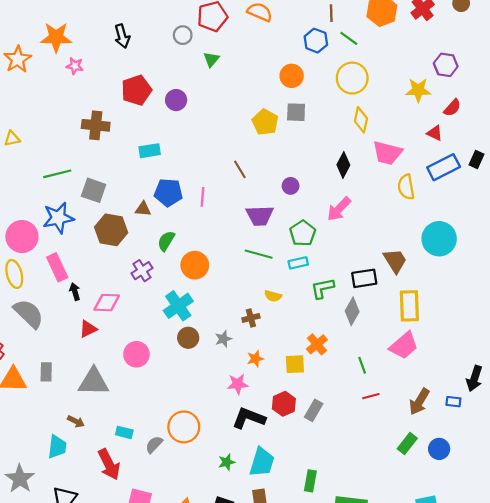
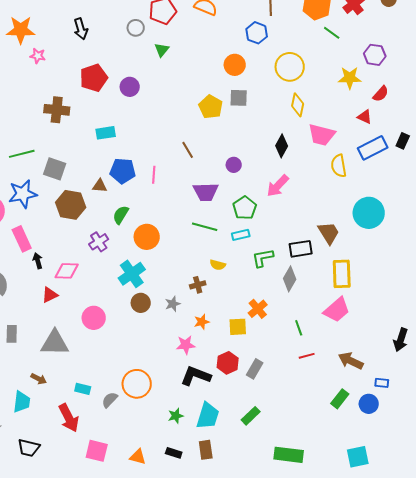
green line: (349, 38) -> (332, 33), moved
brown arrow: (419, 402) -> (351, 361), turned 85
blue rectangle: (453, 402) -> (382, 383), moved
green rectangle: (310, 481) -> (251, 416), moved, turned 36

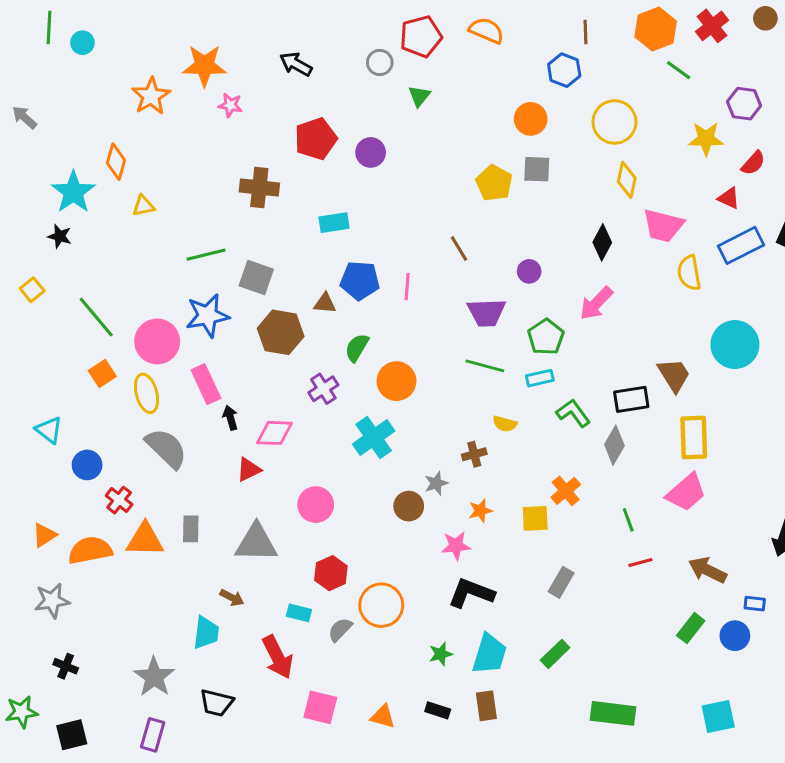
black arrow: (81, 29) -> (296, 64), turned 135
green L-shape: (263, 258) -> (573, 413), turned 65
brown circle: (141, 303) -> (409, 506), moved
red hexagon: (228, 363) -> (331, 573), moved

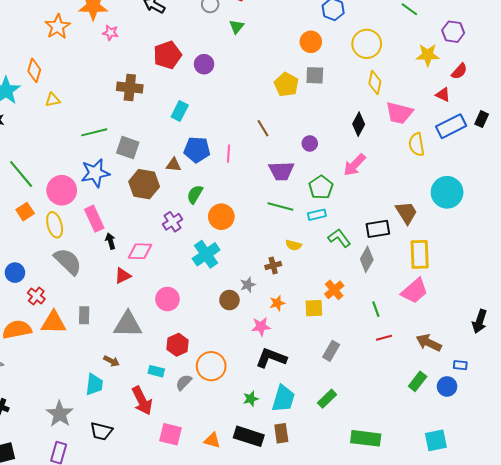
cyan rectangle: (334, 223) -> (180, 111), turned -54
black rectangle: (438, 710) -> (249, 436), size x1.8

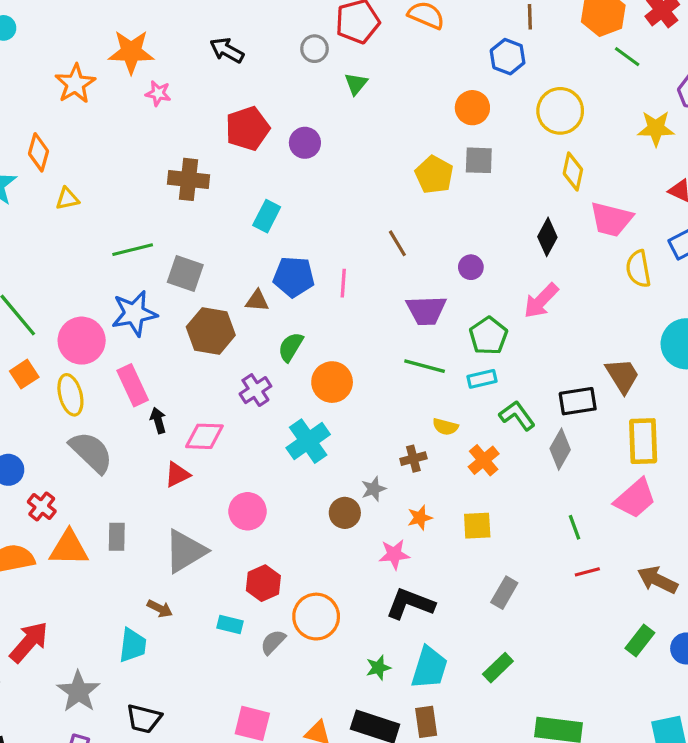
orange cross: (334, 290) -> (484, 460), moved
gray triangle: (128, 324) -> (185, 551), turned -32
red arrow: (142, 401) -> (29, 642), moved, turned -112

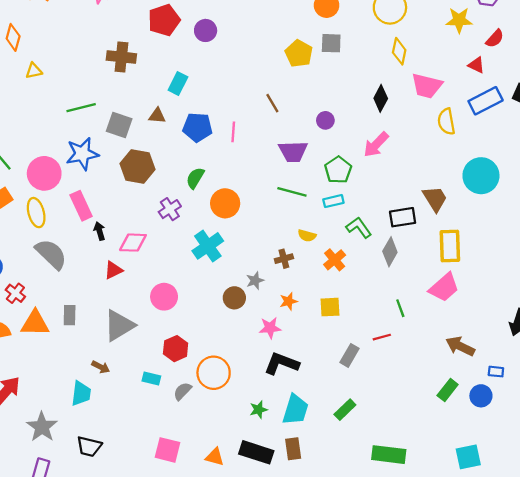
brown triangle: (257, 301) -> (157, 116), moved
red line: (587, 572) -> (382, 337), moved

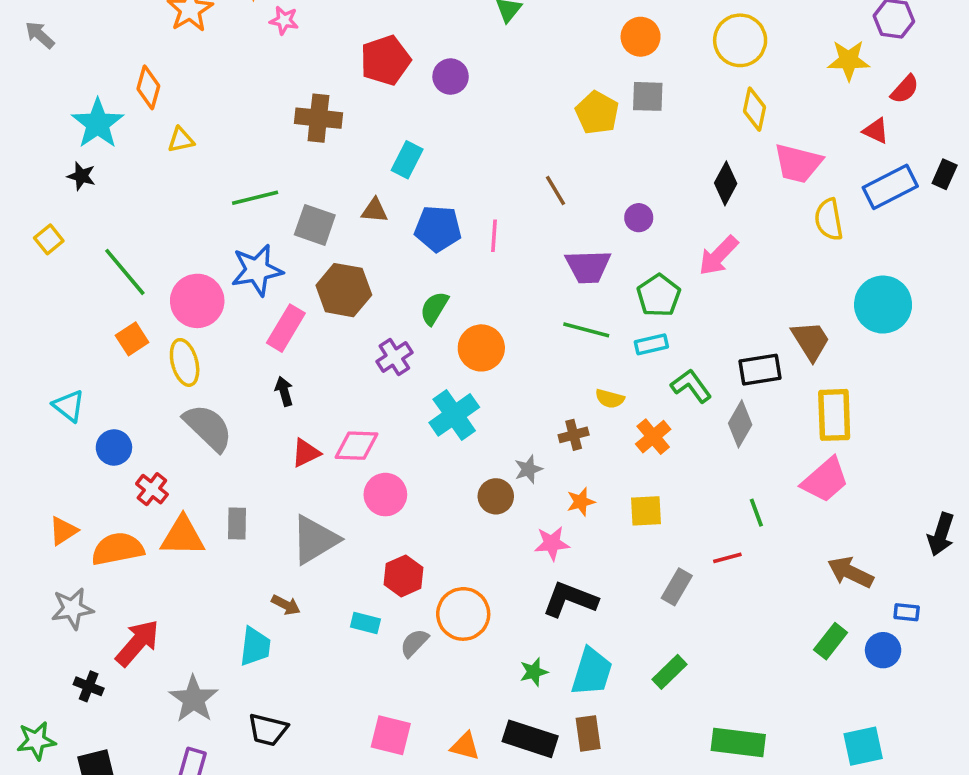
pink rectangle: (81, 206) -> (286, 328), moved, turned 56
pink diamond: (133, 243) -> (356, 446), moved

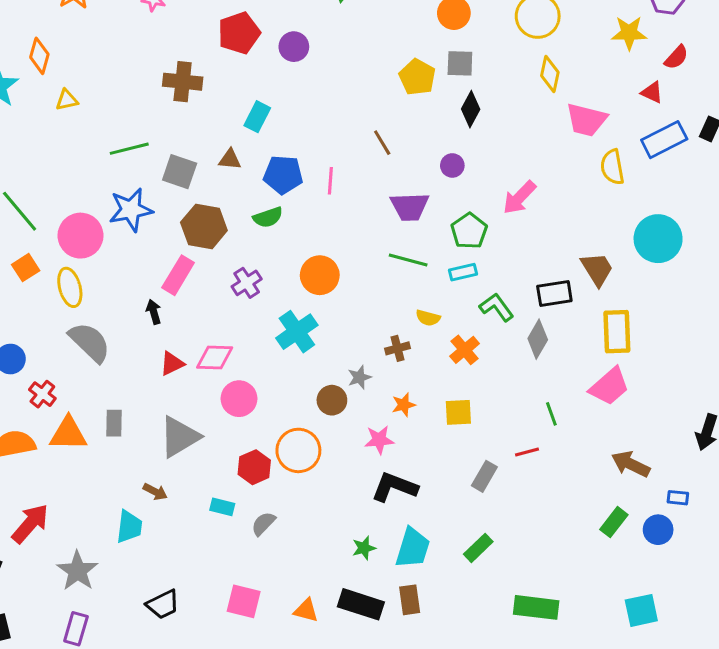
black diamond: (726, 183) -> (471, 109), moved
green semicircle: (434, 308) -> (268, 217), moved, turned -140
pink rectangle: (286, 328) -> (178, 275), moved
orange circle: (463, 614) -> (298, 450), moved
black trapezoid: (268, 730) -> (163, 604), moved, turned -40

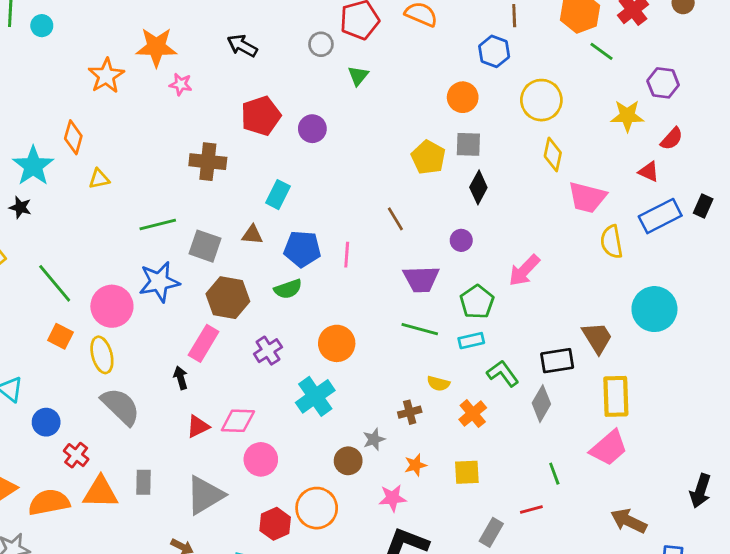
orange square: (26, 268) -> (60, 336), turned -30

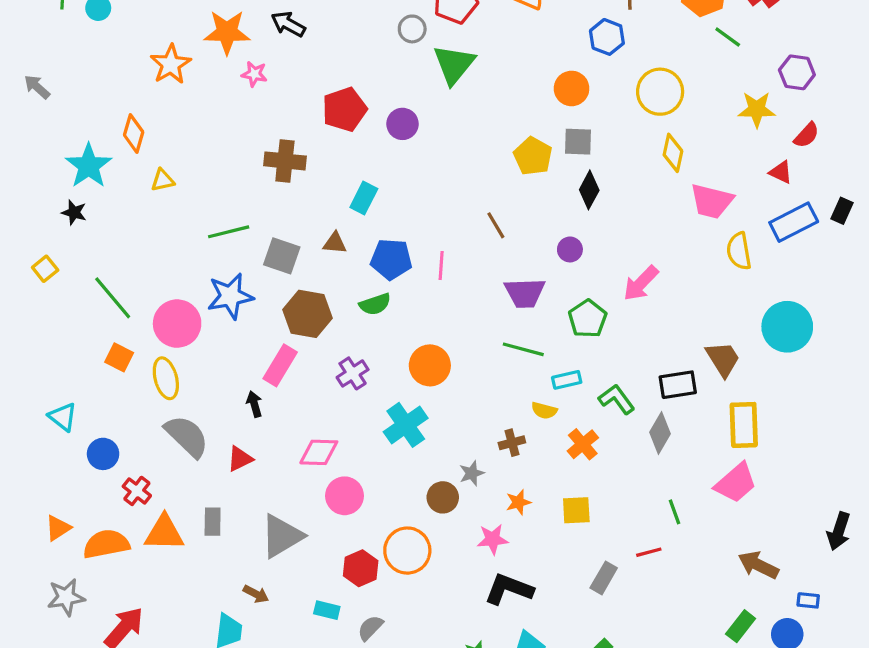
black arrow: (242, 46) -> (288, 24), moved
green triangle: (358, 76) -> (454, 64), size x1.8
cyan rectangle: (471, 341) -> (567, 380), moved
red triangle: (198, 426) -> (240, 459), moved

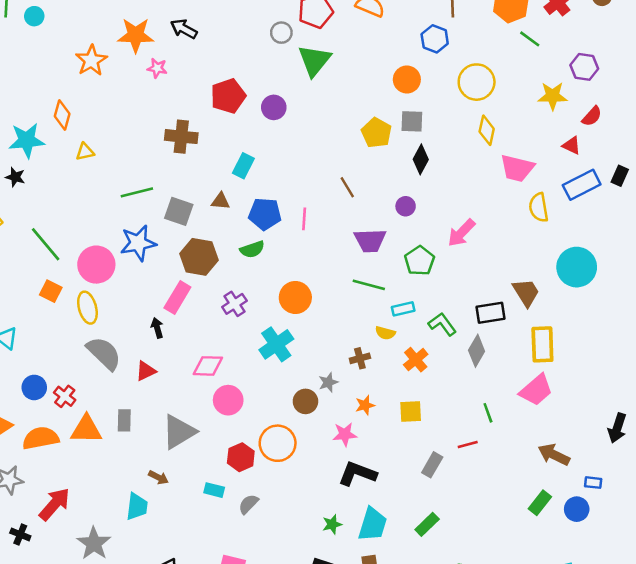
cyan star: (89, 166) -> (27, 140), turned 30
blue circle: (103, 454) -> (34, 387), moved

